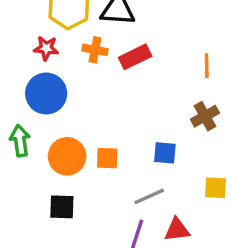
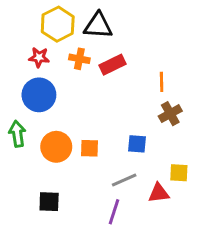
orange line: (207, 66) -> (162, 82), moved
black square: (62, 207) -> (49, 202), moved
red triangle: (177, 230) -> (159, 193), moved

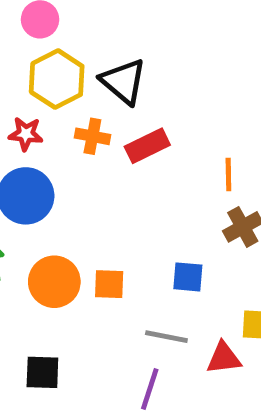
black triangle: (98, 26) -> (123, 81), turned 36
gray line: (124, 180) -> (166, 337), turned 35

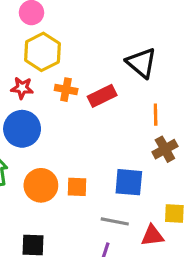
black triangle: (123, 81) -> (141, 63), moved
blue square: (188, 277) -> (129, 182), size x1.4

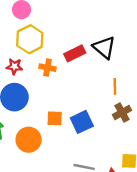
red rectangle: (102, 96) -> (75, 53), moved
blue square: (129, 182) -> (82, 122), moved, turned -30
orange square: (77, 187) -> (55, 118), moved

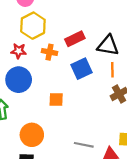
black triangle: (104, 47) -> (108, 45), moved, turned -30
blue square: (82, 122) -> (82, 69), moved
orange circle: (29, 140) -> (32, 135), moved

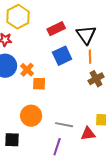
black triangle: (108, 45) -> (86, 35), turned 45
orange cross: (50, 52) -> (27, 70), moved, turned 32
orange circle: (32, 135) -> (31, 116), moved

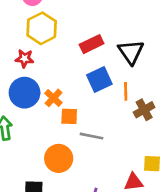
orange line: (90, 57) -> (126, 91), moved
gray line: (64, 125) -> (92, 136), moved

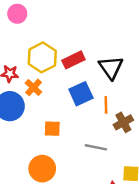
yellow hexagon: (42, 28) -> (42, 57), moved
orange cross: (53, 98) -> (33, 87), moved
gray line: (92, 136) -> (96, 147), moved

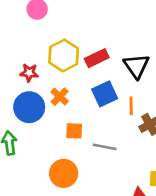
orange cross: (33, 87) -> (60, 97), moved
gray line: (96, 147) -> (105, 147), moved

